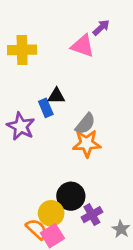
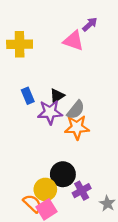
black triangle: (56, 96) -> (57, 96), moved, turned -35
blue rectangle: (46, 108) -> (28, 96), moved
purple star: (21, 126) -> (50, 112), moved, turned -30

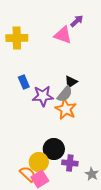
black triangle: (57, 96) -> (71, 82), moved
orange star: (77, 127) -> (66, 109), turned 30
purple cross: (82, 191) -> (70, 163), turned 35

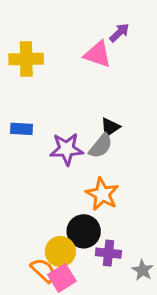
blue rectangle: (24, 82) -> (22, 129), moved, turned -64
orange star: (66, 109) -> (102, 194), moved

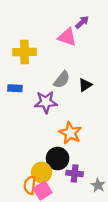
yellow cross: (26, 59) -> (24, 52), moved
black triangle: (110, 127) -> (85, 85), moved
gray semicircle: (101, 146) -> (62, 80), moved
orange semicircle: (43, 270) -> (30, 185), turned -126

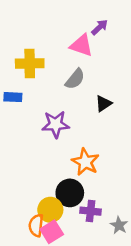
gray semicircle: (62, 80) -> (75, 79), moved
blue rectangle: (15, 88) -> (13, 97), moved

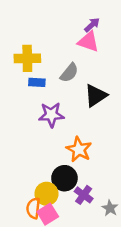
pink triangle: (81, 45) -> (88, 42), moved
blue rectangle: (13, 97) -> (37, 82), moved
black triangle: (103, 104) -> (96, 96), size x1.5
purple cross: (91, 211) -> (84, 195), turned 30

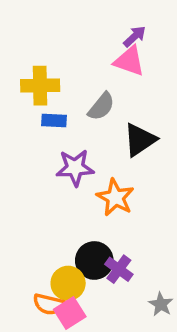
orange star: (79, 149) -> (115, 197), moved
purple cross: (84, 195) -> (119, 269), moved
orange semicircle: (33, 208) -> (49, 304), turned -84

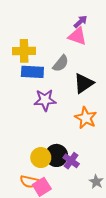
blue rectangle: (54, 121) -> (32, 72), size x1.5
orange star: (115, 197) -> (86, 118), moved
yellow circle: (68, 283) -> (41, 158), moved

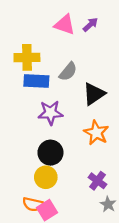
pink triangle: (77, 36) -> (65, 25), moved
black circle: (56, 155) -> (50, 153), moved
purple cross: (71, 161) -> (97, 181), moved

